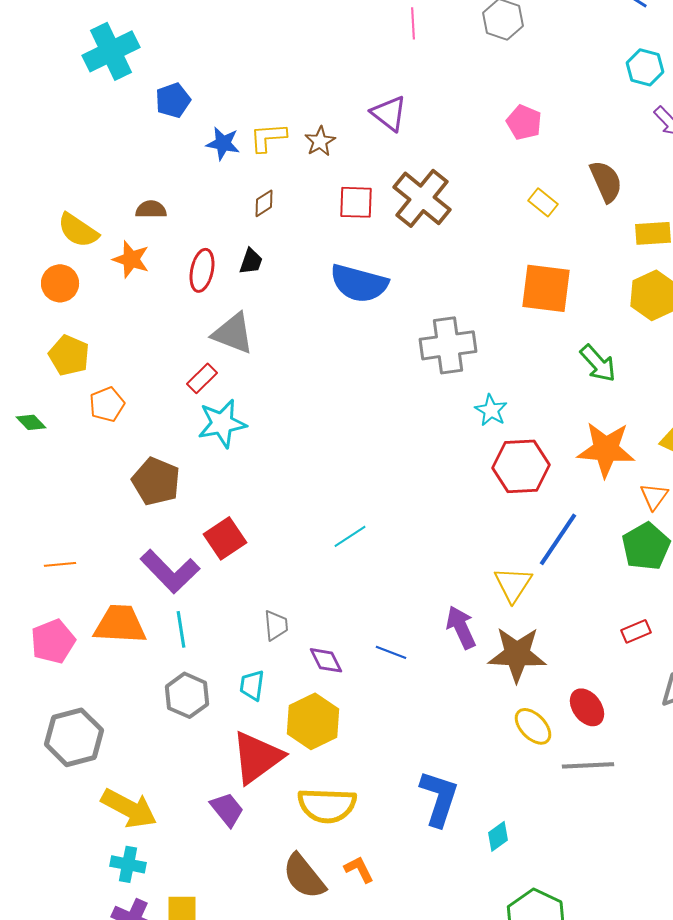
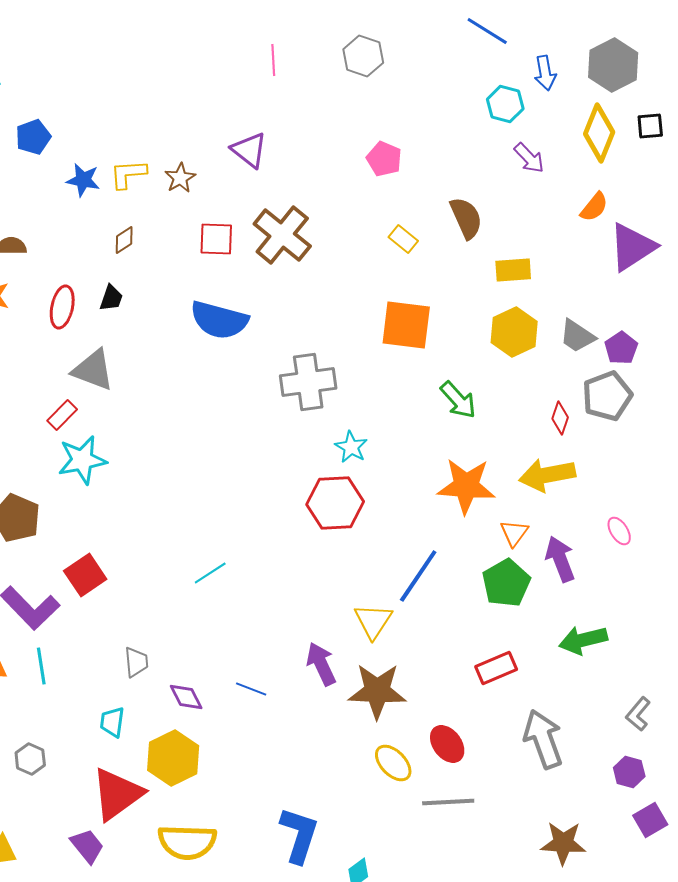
red hexagon: (521, 466) -> (335, 503), moved
red rectangle: (636, 631) -> (496, 668), size x1.4
gray hexagon: (187, 695) -> (30, 759), moved, size x0.7

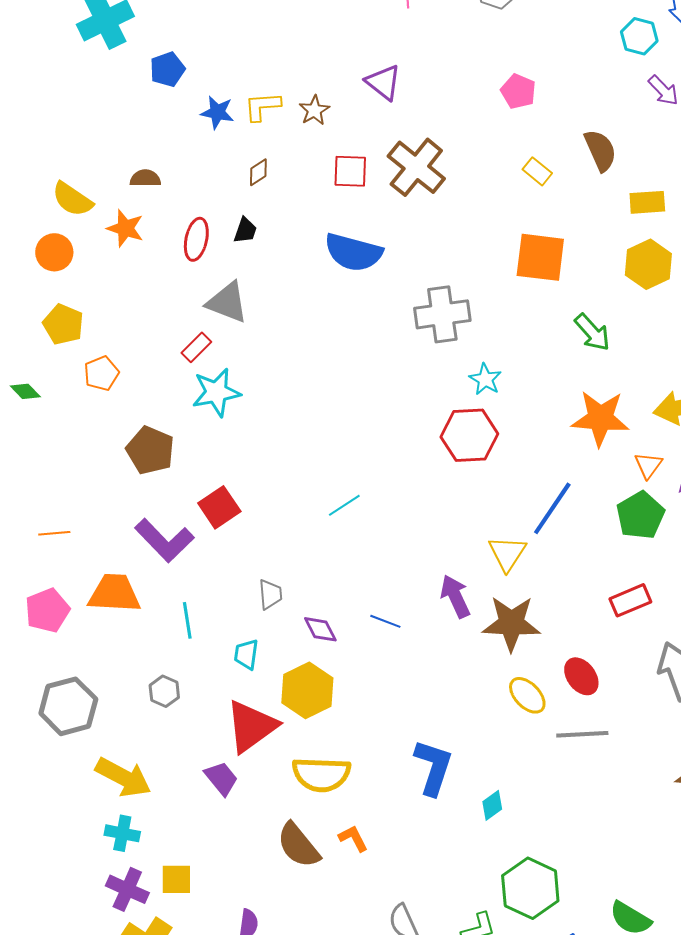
cyan line: (41, 666) -> (187, 620), moved

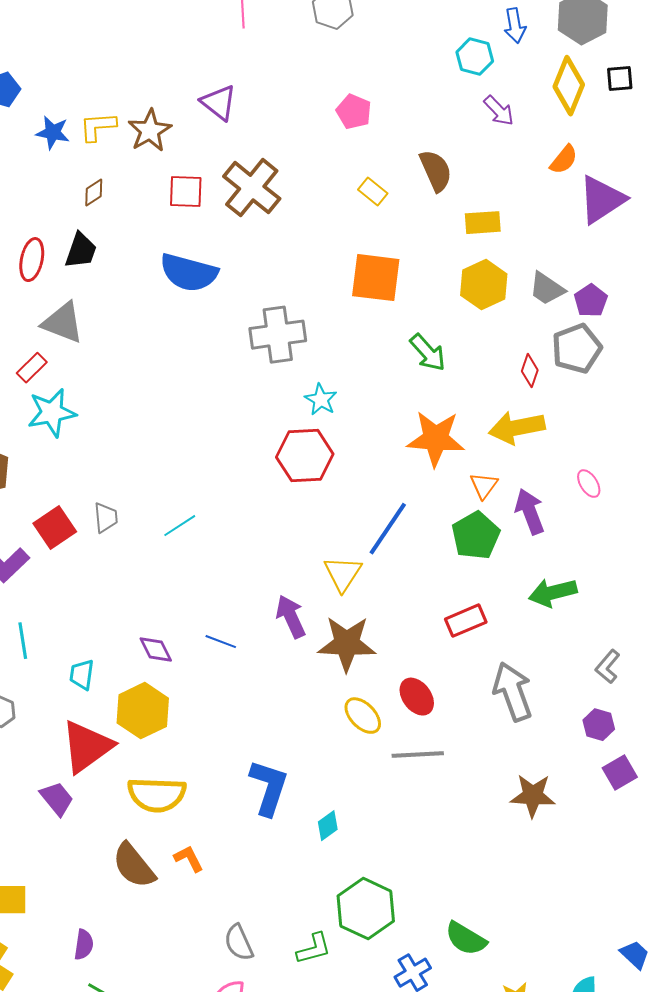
brown star: (314, 110) -> (150, 131), size x1.4
black trapezoid: (245, 230) -> (81, 251), size x1.4
gray trapezoid: (270, 594) -> (106, 518), moved

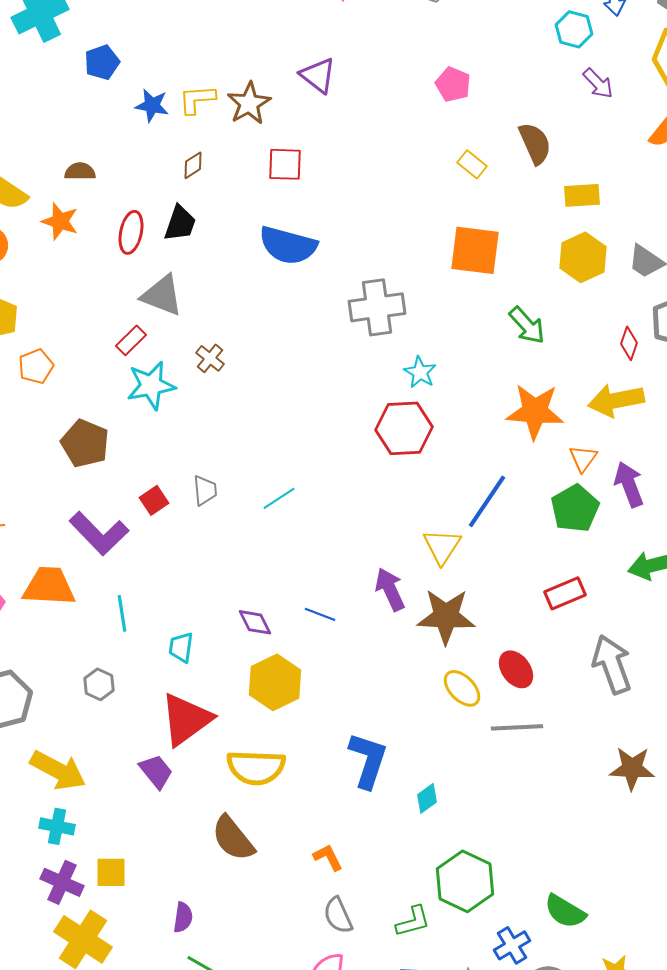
brown cross: (252, 188) -> (210, 358), moved, size x0.5
red square: (55, 528) -> (154, 500), size x0.7
yellow hexagon: (143, 711) -> (275, 682), moved
orange L-shape: (189, 859) -> (328, 857), moved

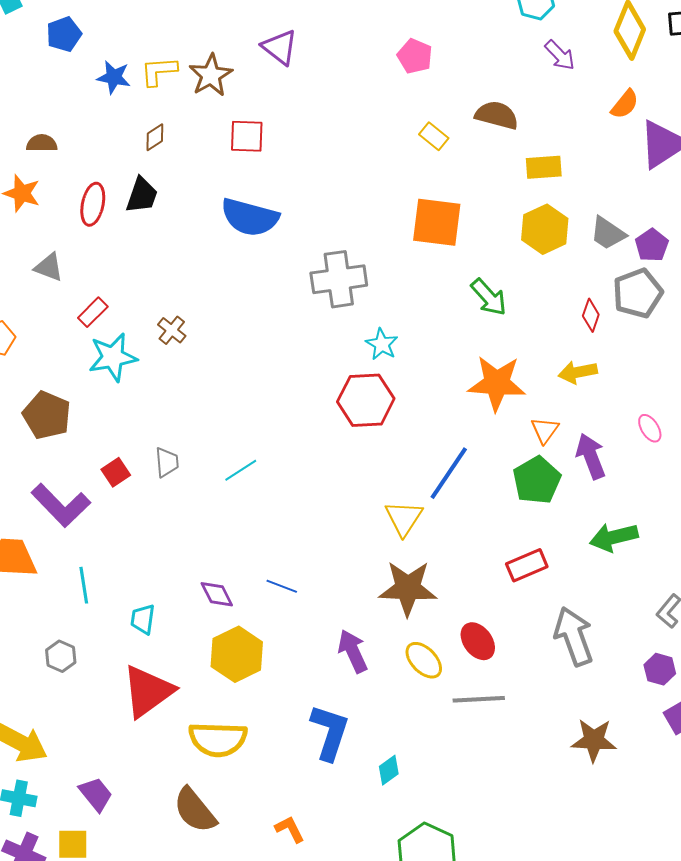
brown semicircle: (535, 143) -> (497, 115), turned -51
gray triangle: (162, 295) -> (49, 267), moved, size x0.7
yellow arrow: (616, 400) -> (578, 372), size x0.7
purple arrow: (390, 589) -> (353, 651), moved
purple trapezoid: (156, 771) -> (96, 794), moved

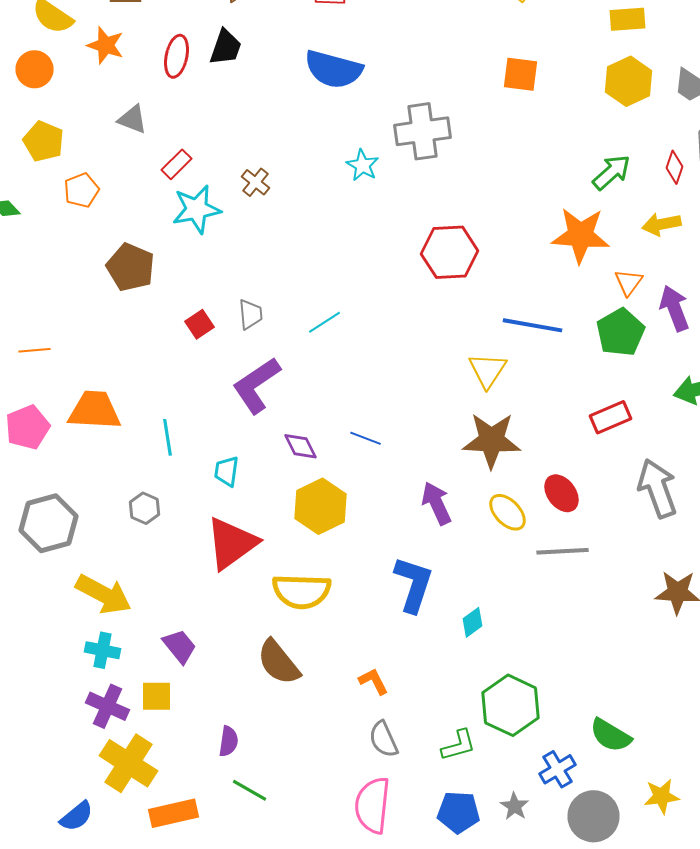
orange square: (437, 222) -> (520, 74), size x0.7
green arrow: (489, 297) -> (612, 172), moved, turned -90
cyan star: (382, 344) -> (362, 165), moved
blue line: (449, 473) -> (532, 325), turned 66
purple L-shape: (61, 505) -> (256, 385), moved, turned 100

